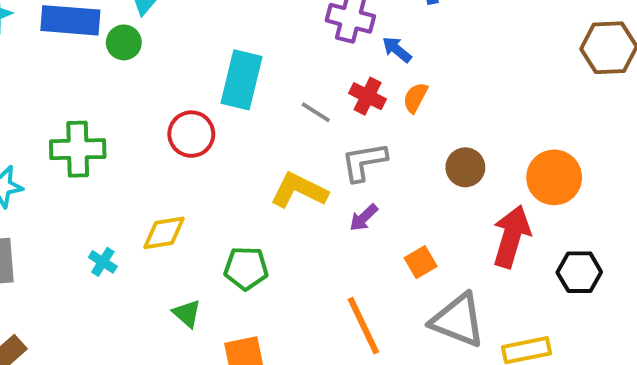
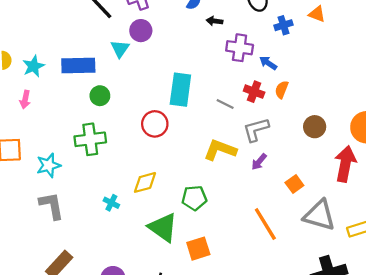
green circle: (124, 42) -> (100, 96), moved
green triangle: (187, 313) -> (163, 227), size x1.8

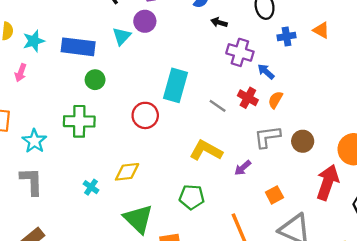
gray L-shape: (256, 130) -> (267, 137), moved
cyan star: (49, 165) -> (34, 141), turned -30
green pentagon: (194, 198) -> (192, 197), moved

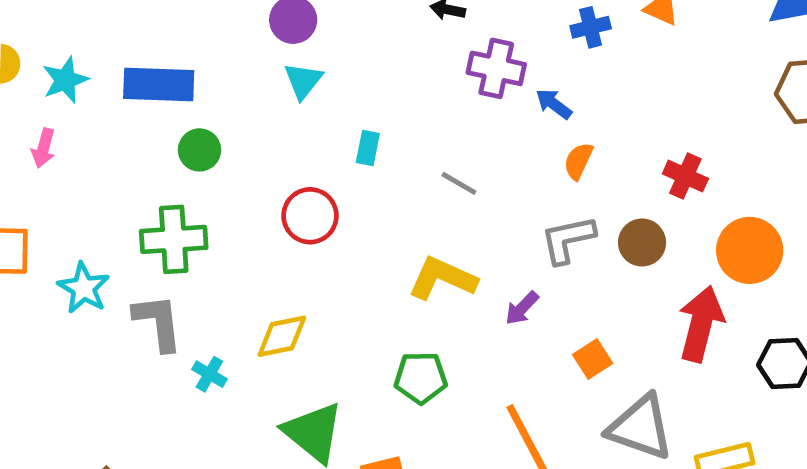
cyan triangle: (122, 36) -> (303, 81), moved
cyan rectangle: (175, 85) -> (368, 148), size x0.5
red cross: (248, 98) -> (685, 176), moved
gray L-shape: (32, 181) -> (158, 322), moved

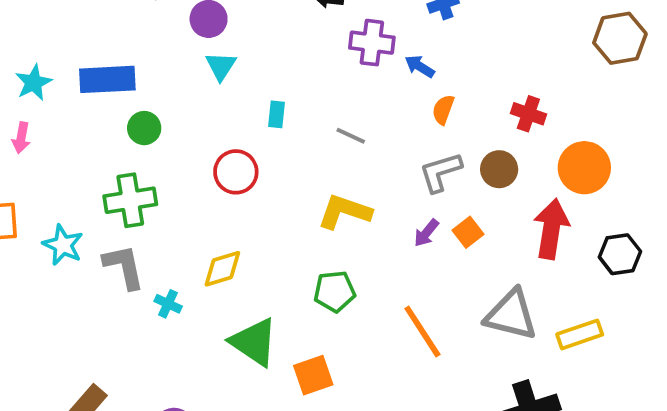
purple arrow: (522, 308) -> (426, 233), moved
orange square: (593, 359) -> (468, 232), moved

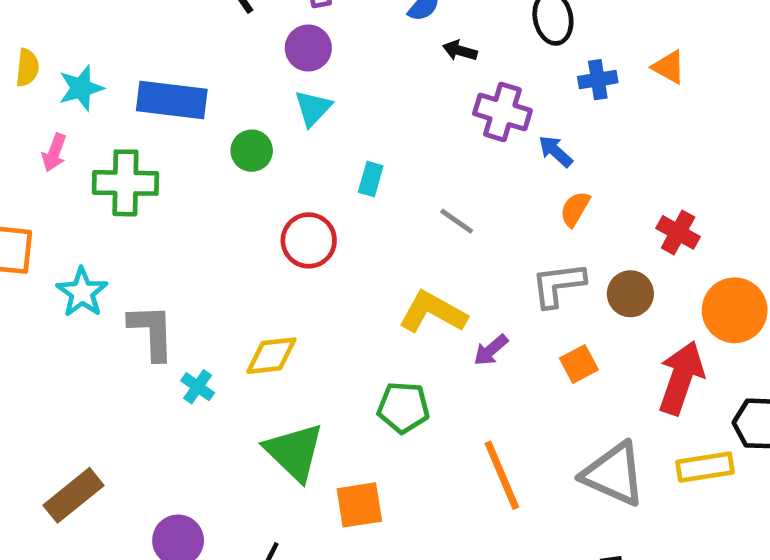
green circle: (144, 128) -> (252, 151), moved
green cross: (130, 200) -> (125, 183), moved
purple arrow: (426, 233) -> (491, 350), moved
yellow rectangle: (580, 334) -> (705, 467), moved

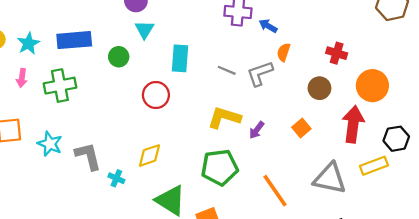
cyan rectangle: (371, 179) -> (180, 58), size x1.6
gray L-shape: (558, 285) -> (260, 73), moved
green pentagon: (403, 407) -> (220, 167), size x1.4

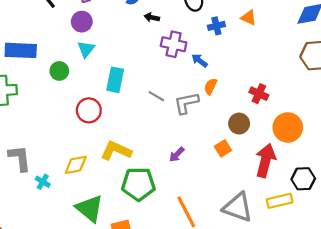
yellow L-shape: (224, 118) -> (116, 151), moved
orange square: (301, 128) -> (223, 148), moved

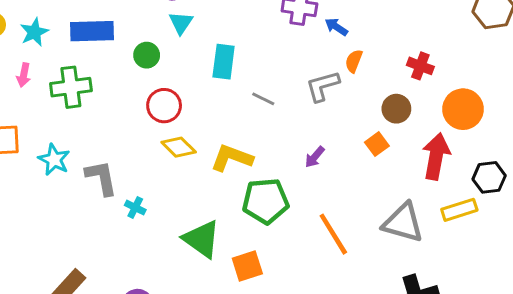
gray line: (156, 96) -> (263, 99), moved
red circle: (89, 110) -> (164, 106), moved
yellow diamond: (76, 165) -> (179, 147), moved, turned 60

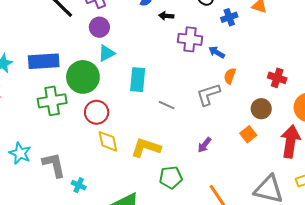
cyan triangle: (181, 23) -> (106, 53), turned 30
green circle: (147, 55) -> (83, 77), size x1.8
green cross: (71, 87) -> (52, 101), moved
yellow diamond: (179, 147) -> (108, 141), turned 35
green pentagon: (265, 201) -> (171, 177), size x0.7

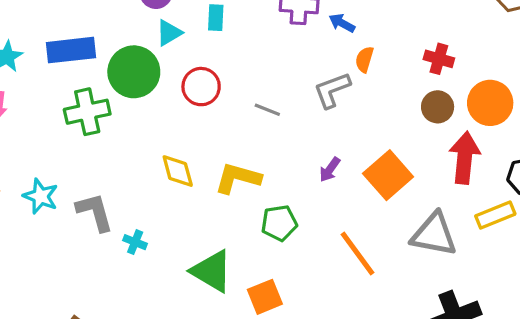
cyan rectangle: (138, 80) -> (216, 18), moved, size x0.7
brown circle: (261, 109) -> (438, 107), moved
red circle: (97, 112) -> (201, 87), moved
orange square: (248, 134) -> (388, 175), moved, size x1.8

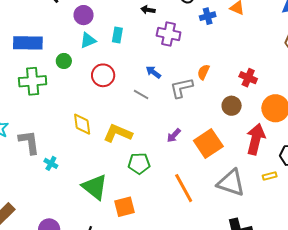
blue arrow: (342, 23) -> (153, 72), moved
green circle: (134, 72) -> (64, 61), size x0.5
brown circle: (438, 107) -> (232, 106), moved
yellow rectangle: (495, 215) -> (270, 176), size x0.6

